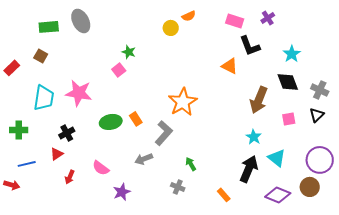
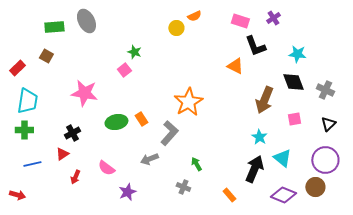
cyan star: (292, 54) -> (297, 54), turned -30
cyan trapezoid: (44, 98) -> (27, 101), moved
black triangle: (317, 115) -> (328, 124), moved
red arrow: (12, 185) -> (17, 195), moved

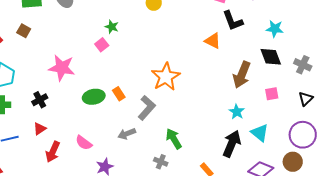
black cross: (72, 133) -> (40, 100), moved
green arrow: (196, 164) -> (174, 139), size x1.5
red arrow: (75, 177) -> (53, 152), size x1.5

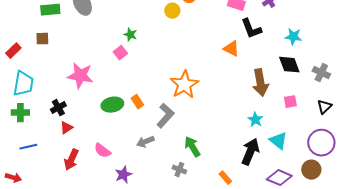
brown square: (24, 31) -> (42, 39), turned -32
brown arrow: (242, 75) -> (260, 83), turned -32
red triangle: (40, 129) -> (66, 128), moved

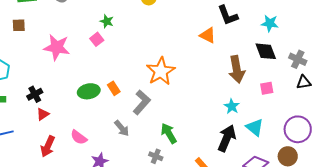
pink star: (80, 76) -> (57, 47), moved
black triangle: (324, 107) -> (304, 82), moved, turned 35
gray arrow: (145, 142) -> (122, 128), turned -108

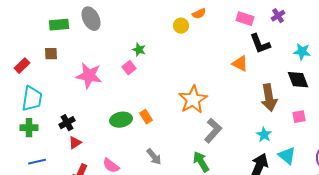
gray L-shape: (142, 102) -> (213, 131), moved

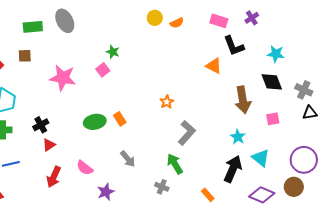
orange semicircle: (199, 14) -> (177, 23), moved
yellow circle: (181, 26) -> (155, 18), moved
orange star: (193, 100) -> (167, 102), size x0.5

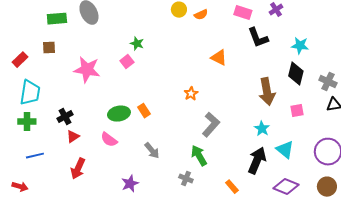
orange triangle: (214, 66) -> (219, 58), moved
black diamond: (272, 82) -> (296, 74), turned 35
pink semicircle: (85, 168) -> (109, 140), moved
brown circle: (294, 187) -> (327, 187), moved

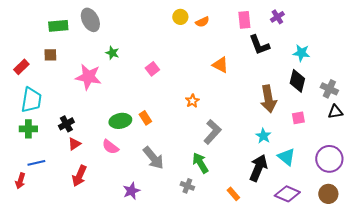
pink rectangle: (243, 13) -> (244, 20), turned 66
green star: (137, 44) -> (112, 53), moved
pink square: (127, 62) -> (152, 69), moved
gray arrow: (152, 151) -> (153, 158), size x1.4
red arrow: (20, 187) -> (20, 181), moved, turned 91

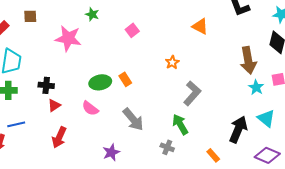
black cross: (66, 124) -> (46, 85), turned 35
cyan star: (263, 136) -> (256, 87), moved

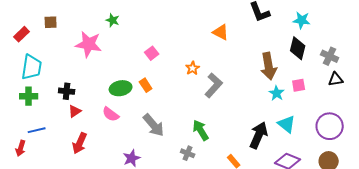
pink square: (132, 30) -> (152, 53), moved
gray L-shape: (192, 93) -> (214, 85), moved

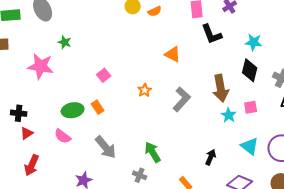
gray L-shape: (214, 85) -> (182, 99), moved
cyan triangle: (287, 124) -> (250, 146), moved
black arrow: (259, 135) -> (211, 157), size x0.6

